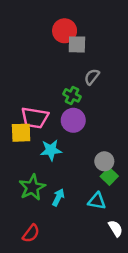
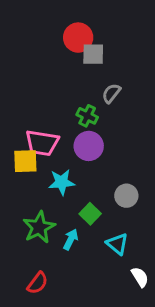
green square: (109, 176) -> (90, 214), moved
cyan triangle: (97, 201) -> (117, 244), turned 30

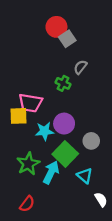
gray square: (93, 54) -> (67, 39), turned -35
purple circle: (89, 146) -> (64, 124), moved
green square: (90, 214) -> (65, 154), size x1.6
cyan arrow: (71, 239) -> (51, 172), size x1.5

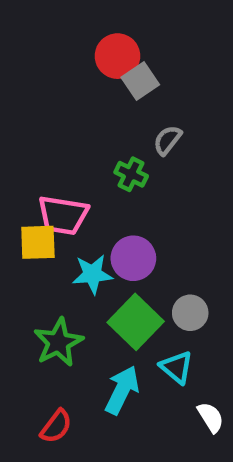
gray circle: (91, 141) -> (190, 313), moved
cyan arrow: (51, 172) -> (122, 390), moved

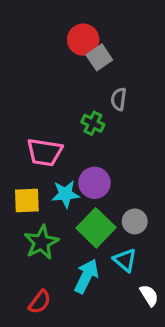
gray semicircle: (167, 140) -> (119, 99), turned -30
yellow square: (38, 242) -> (27, 201), moved

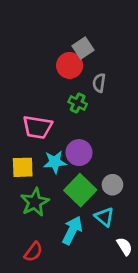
red circle: (83, 40) -> (70, 65), moved

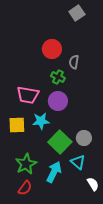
gray square: (83, 48) -> (77, 13), moved
purple circle: (79, 153) -> (58, 101), moved
green star: (35, 202) -> (26, 164), moved

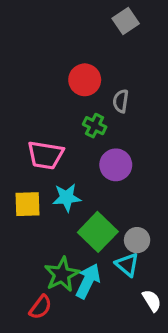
purple circle: (58, 101) -> (116, 165), moved
gray circle: (84, 138) -> (137, 240), moved
green star: (26, 164) -> (62, 274), moved

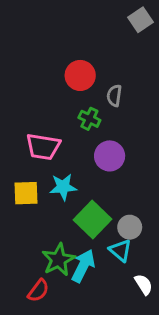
gray square: (126, 21) -> (141, 20), moved

